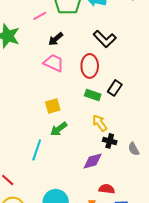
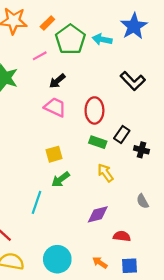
black L-shape: (105, 39) -> (133, 81), moved
black cross: (110, 141) -> (141, 150), moved
red semicircle: (107, 189) -> (122, 236), moved

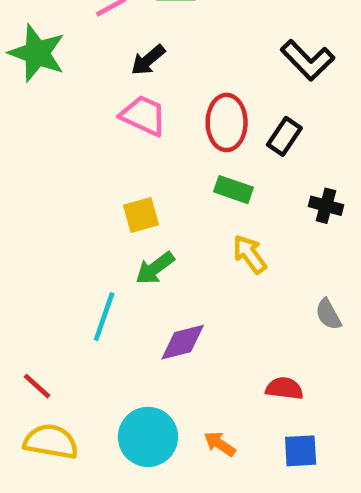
black rectangle: (122, 135) -> (284, 136), moved
purple diamond: (98, 214) -> (183, 342), moved
orange arrow: (100, 262) -> (220, 444), moved

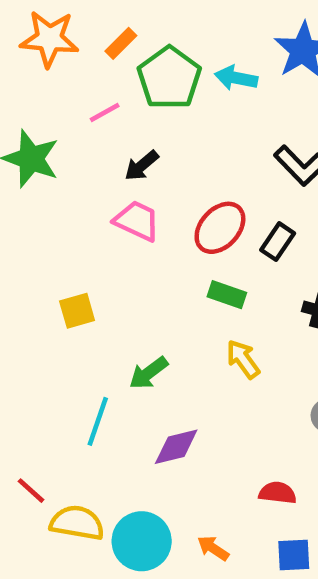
red ellipse: (227, 122) -> (220, 228), turned 42
yellow square: (141, 215) -> (77, 311), moved
yellow semicircle: (51, 442) -> (77, 523), moved

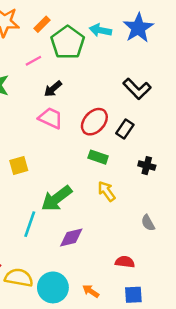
cyan arrow: (236, 78) -> (100, 30), moved
green arrow: (149, 373) -> (57, 198), size x1.5

